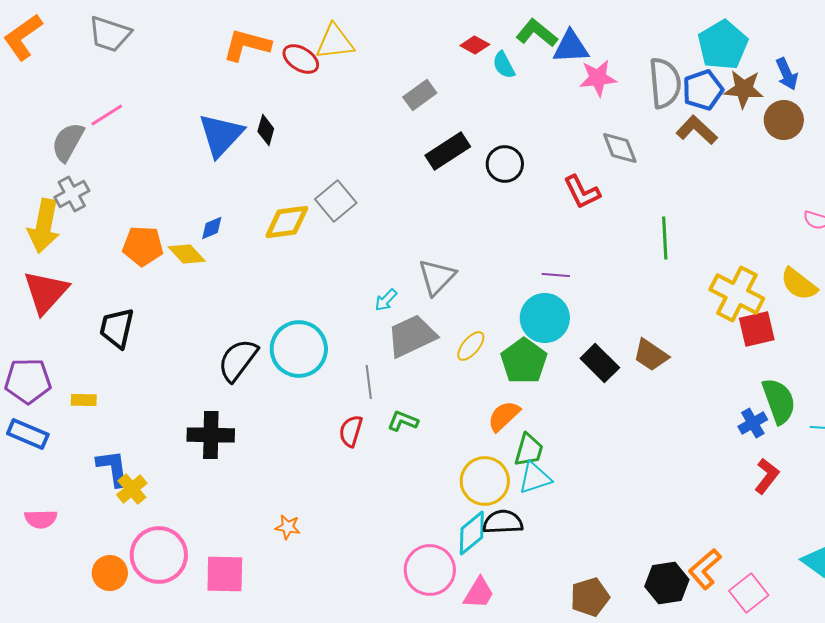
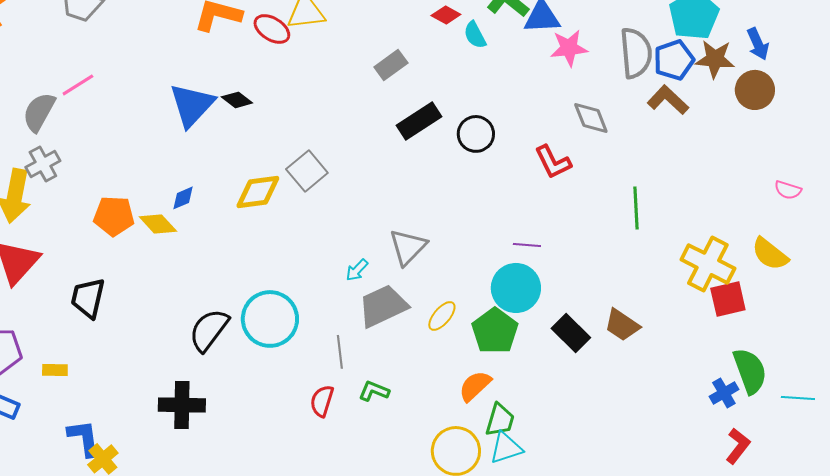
black diamond: (266, 130) -> (237, 100), turned -68

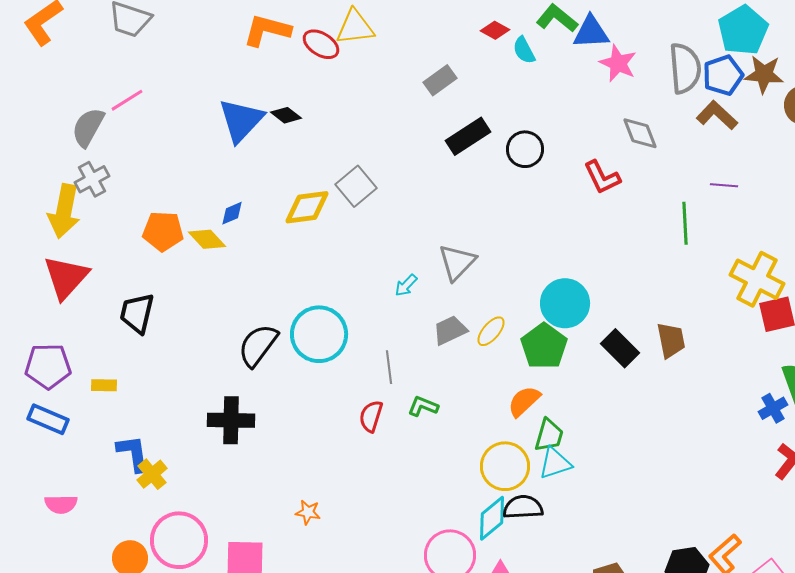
pink star: (569, 48) -> (618, 63), turned 30
purple line: (527, 245) -> (724, 185), moved
gray trapezoid: (383, 306) -> (450, 330), moved, size x0.7
brown trapezoid: (622, 325) -> (671, 340), turned -135

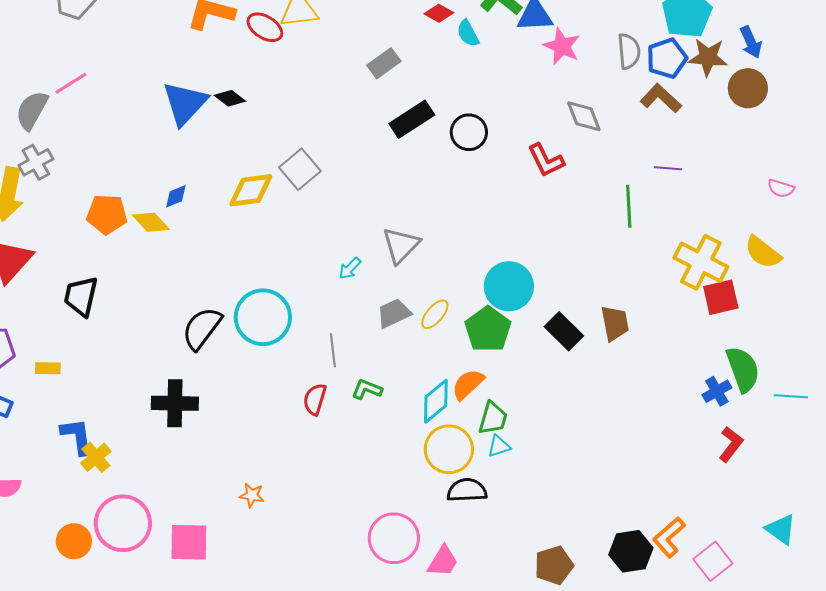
gray semicircle: (685, 68) -> (629, 51), size x0.7
cyan triangle: (555, 463) -> (499, 446), size x0.7
cyan diamond: (492, 518) -> (436, 401), moved

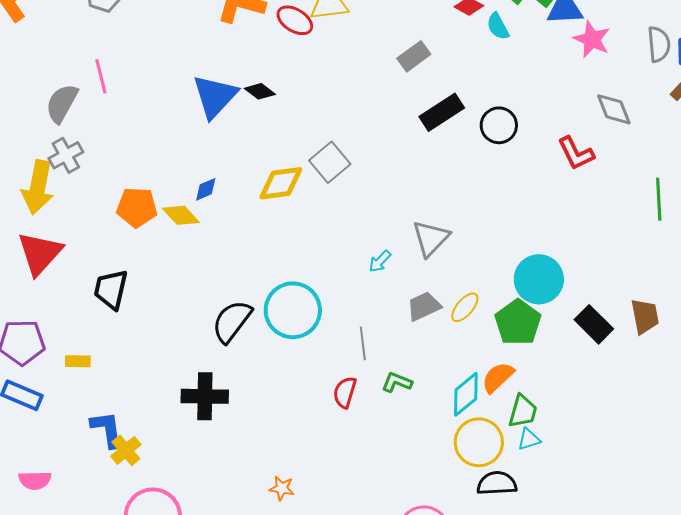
pink line: (71, 83) -> (101, 76), turned -72

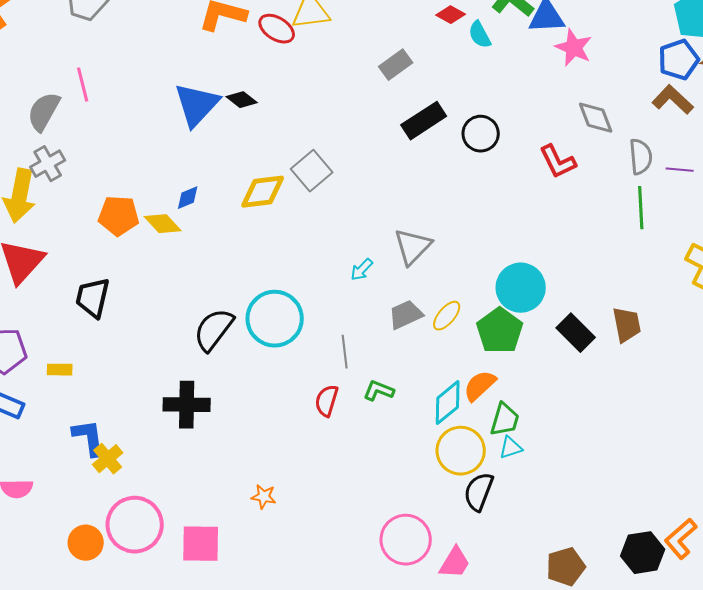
gray semicircle: (659, 44) -> (641, 157), moved
black semicircle: (497, 483) -> (479, 492), turned -66

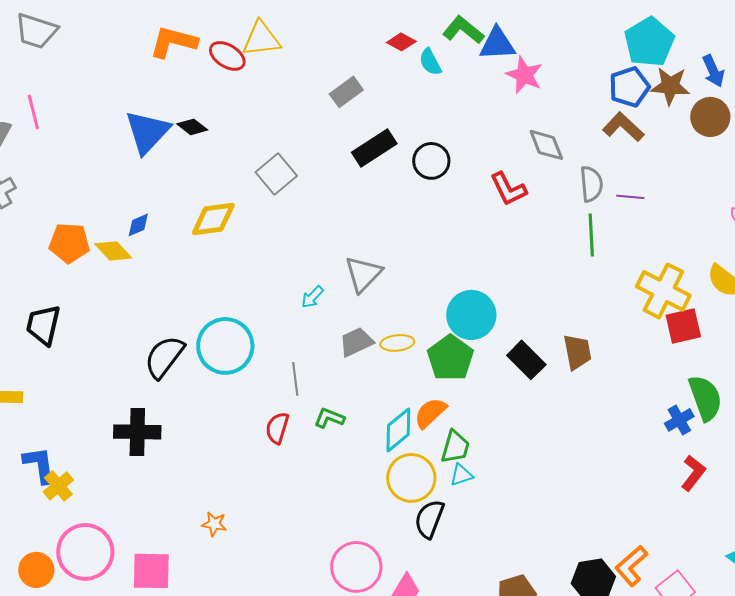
gray square: (312, 171) -> (276, 174), moved
yellow ellipse: (447, 316) -> (397, 343), turned 44

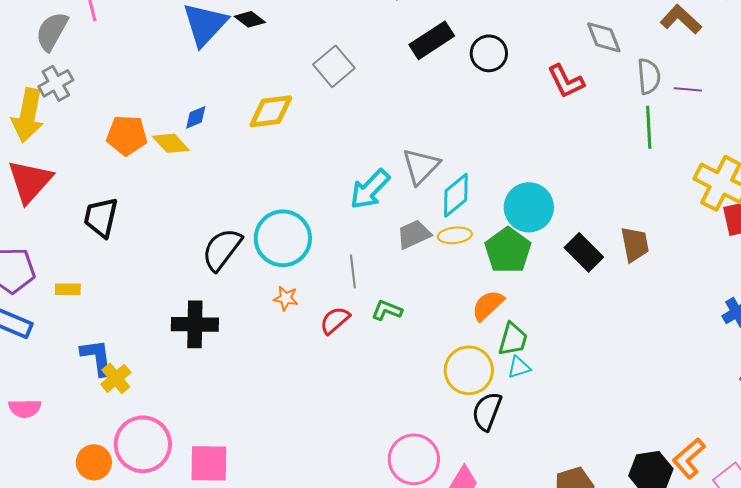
cyan arrow: (312, 297) -> (370, 189), size x1.8
red semicircle: (277, 428) -> (335, 320), turned 32
cyan diamond: (398, 430) -> (456, 195), moved
orange star: (214, 524) -> (286, 298), moved

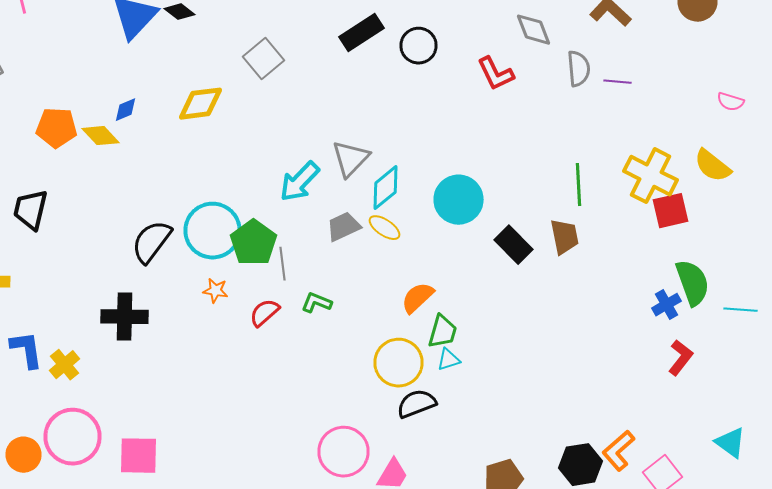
green line: (649, 127) -> (578, 185), moved
yellow ellipse: (455, 235) -> (384, 228), turned 40
green pentagon: (508, 250) -> (254, 243), moved
yellow cross: (116, 378) -> (64, 365), moved
black semicircle: (487, 411) -> (416, 404), turned 48

